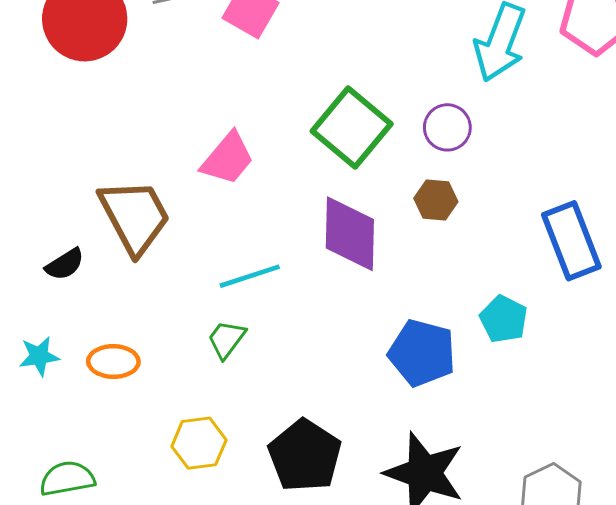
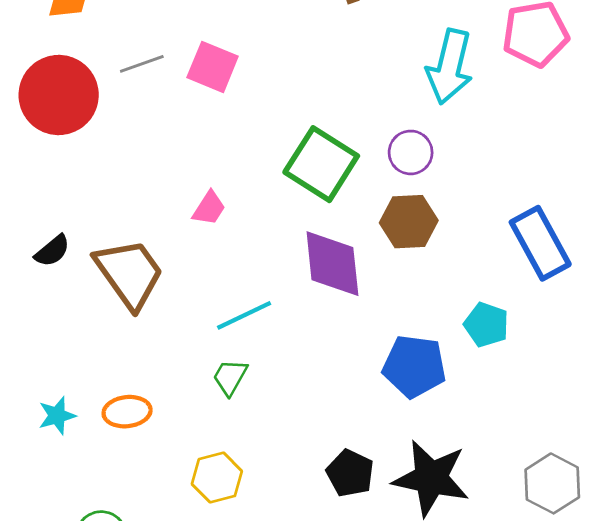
pink trapezoid: (228, 158) -> (209, 208), size x0.7
brown hexagon: (436, 200) -> (409, 222), size x1.4
black semicircle: (65, 264) -> (52, 251), moved
black pentagon: (305, 456) -> (350, 473), moved, size x0.7

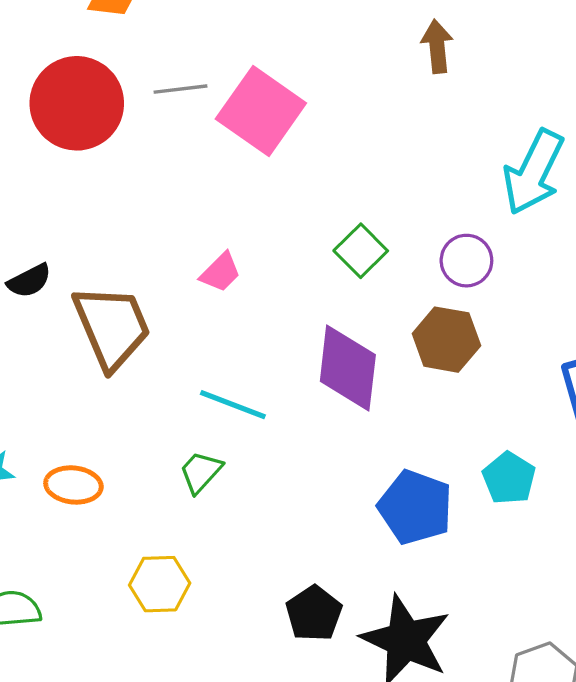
pink square: (213, 67) -> (261, 111), size x1.4
green square: (321, 164) -> (361, 251), size x0.6
cyan line: (244, 315) -> (233, 405), turned 34

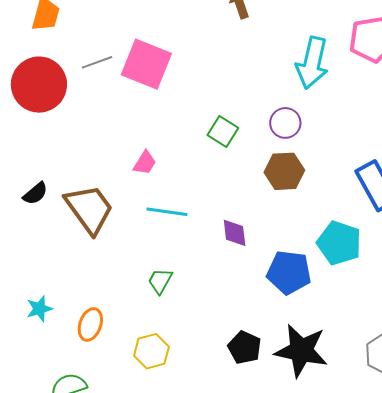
purple diamond: (348, 368) -> (235, 233), moved, size x0.6
cyan line: (233, 405) -> (167, 212), moved
cyan pentagon: (509, 478) -> (339, 243), size x1.4
orange ellipse: (73, 485) -> (90, 324), moved, turned -64

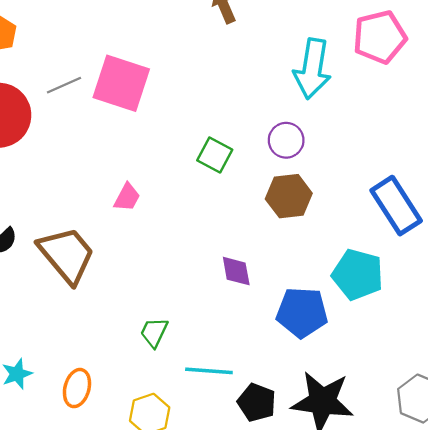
cyan line: (167, 212) -> (209, 371), moved

